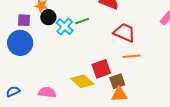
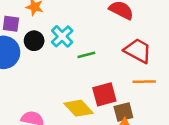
black circle: (48, 17) -> (34, 41), moved
green line: (82, 21) -> (86, 55), moved

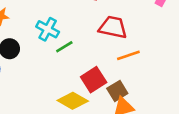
cyan cross: (62, 36) -> (48, 29), moved

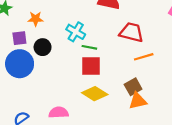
green line: (64, 47) -> (89, 47), turned 40
red square: (94, 80) -> (91, 66), moved, turned 30

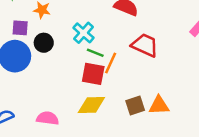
orange line: (144, 57) -> (111, 63), moved, turned -60
yellow diamond: (95, 94) -> (91, 105), turned -45
orange triangle: (138, 101) -> (159, 105), moved

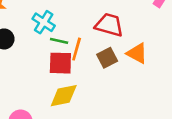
orange triangle: (159, 105) -> (137, 53), moved, turned 40
brown square: (135, 106) -> (107, 58), moved

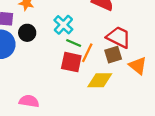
brown square: (107, 58) -> (113, 55), moved
yellow diamond: (64, 96) -> (100, 80), moved

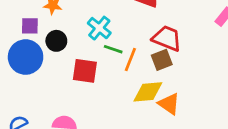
red square: (71, 62) -> (85, 71), moved
orange triangle: (138, 66) -> (169, 104), moved

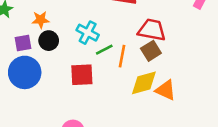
black circle: (56, 41) -> (49, 41), moved
green line: (113, 49) -> (104, 50), turned -36

